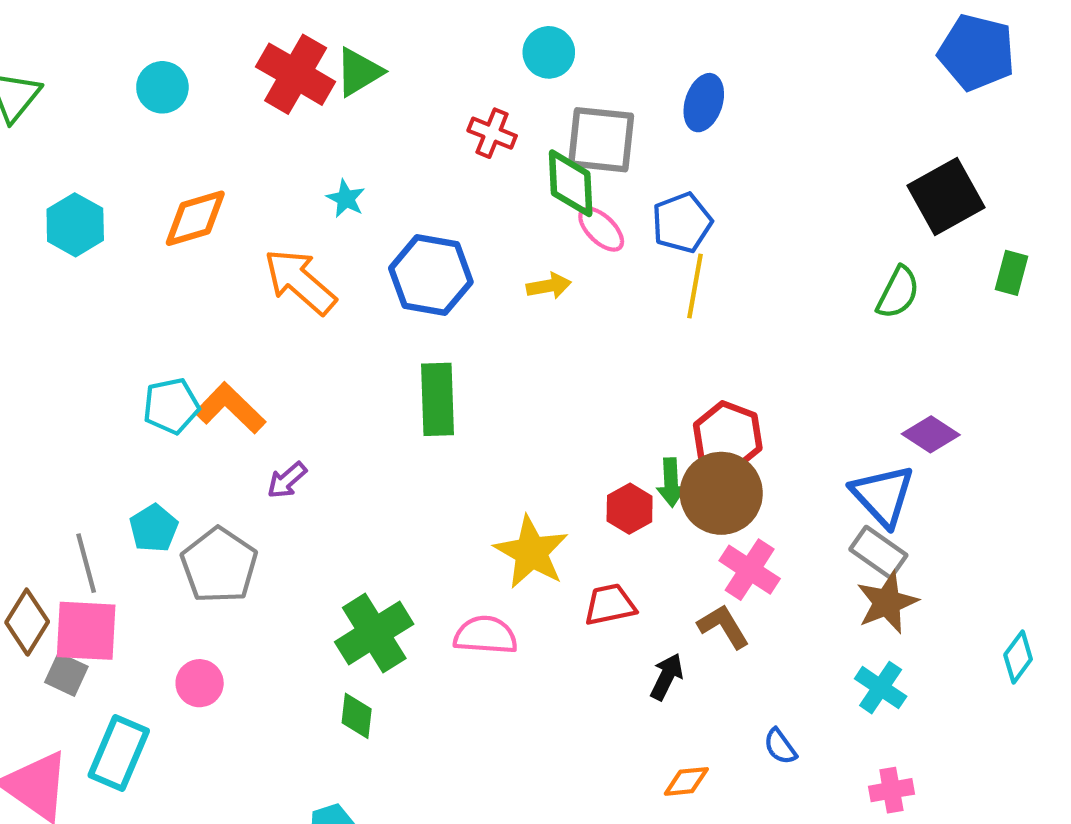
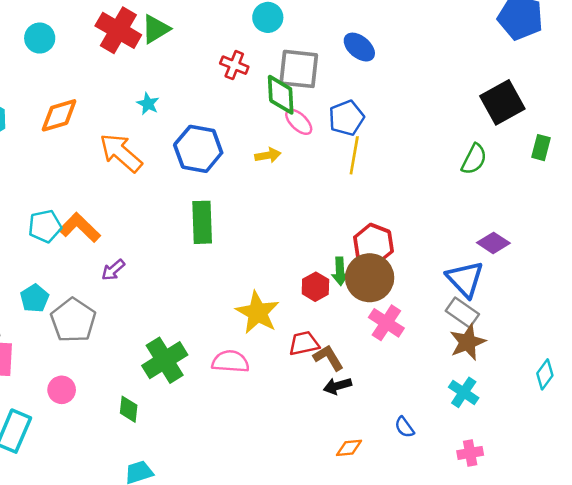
blue ellipse: (704, 103) -> (359, 47), turned -68
brown L-shape: (723, 626) -> (328, 358), moved
black arrow: (667, 677) -> (337, 386), turned -132
green diamond: (357, 716) -> (129, 409), moved

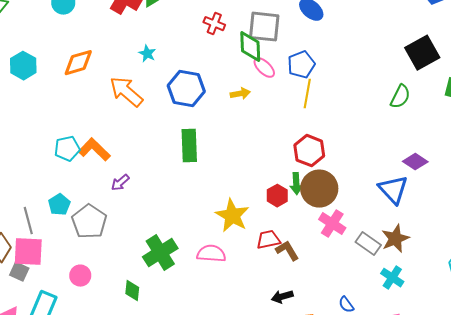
red hexagon: (373, 244) -> (309, 151), moved
gray rectangle: (462, 313) -> (368, 244), moved
black arrow: (337, 386) -> (282, 297), moved

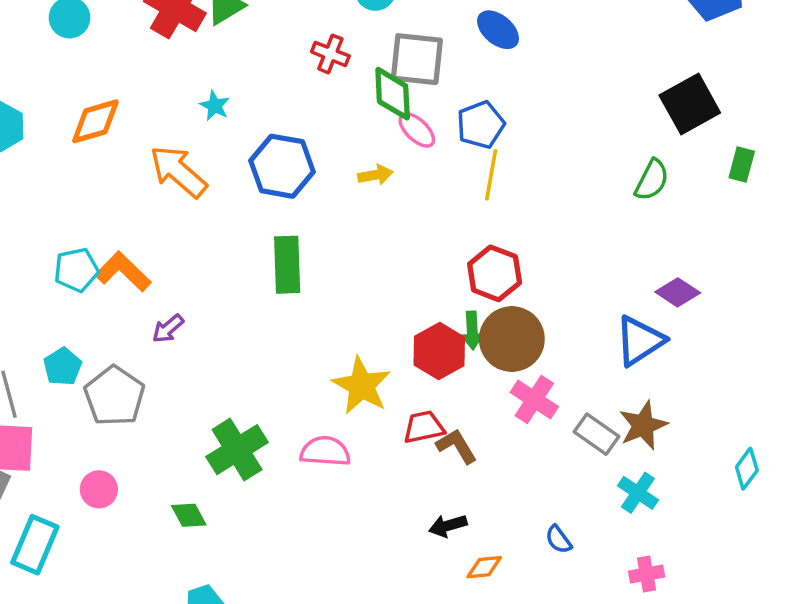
blue triangle: (393, 190) -> (640, 341), turned 40
red hexagon: (277, 196) -> (439, 351), size x1.4
green diamond: (132, 291) -> (189, 515), turned -35

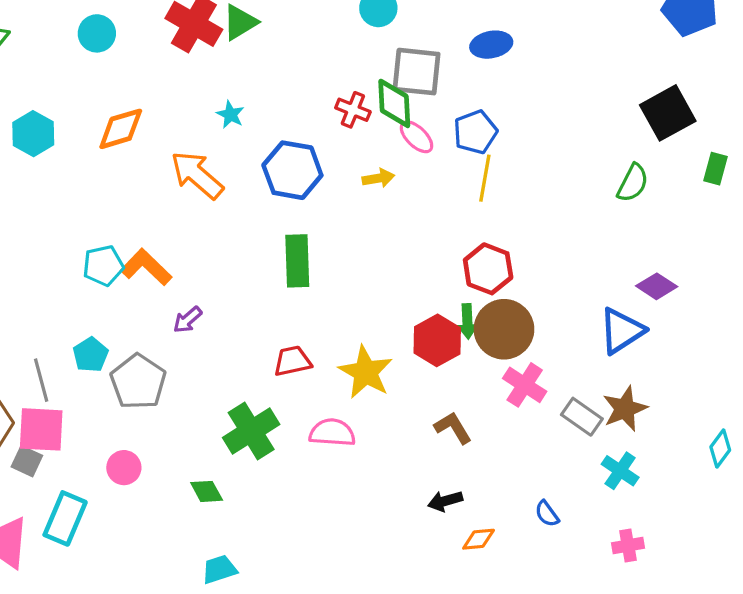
blue ellipse: (498, 30) -> (491, 45), turned -51
red cross: (330, 54) -> (353, 110), moved
red trapezoid: (424, 427) -> (292, 361), moved

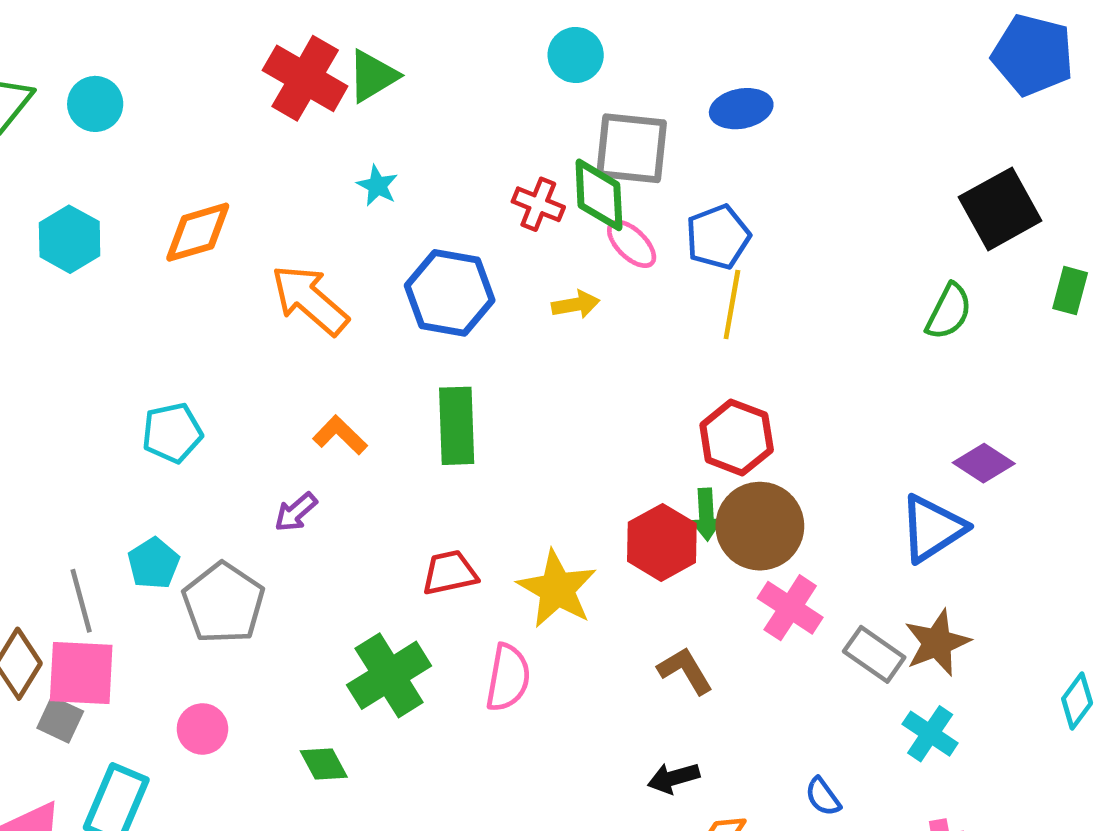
cyan circle: (97, 33) -> (95, 104), moved
cyan star: (230, 115) -> (377, 186), moved
orange L-shape: (146, 267) -> (340, 435), moved, size x0.7
pink semicircle: (332, 433) -> (508, 678), turned 96

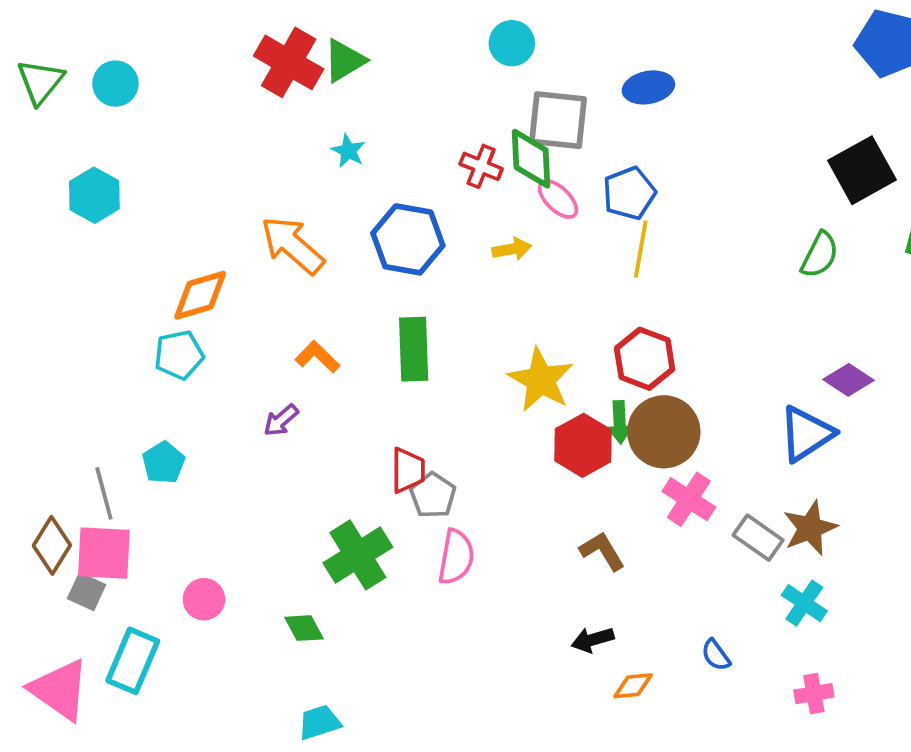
orange diamond: (198, 232) -> (200, 295), moved
red trapezoid: (450, 573) -> (408, 470), turned 102
yellow star: (557, 589) -> (541, 380), moved
gray pentagon: (223, 603) -> (433, 495), moved, size x0.7

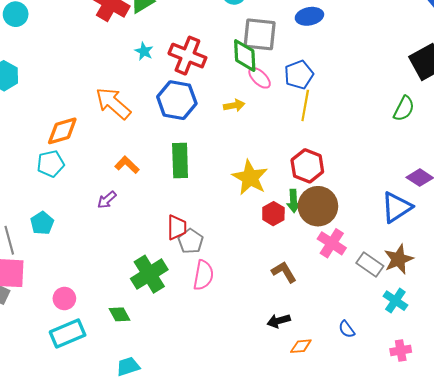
red cross: (481, 166) -> (187, 56), moved, size x1.6
red hexagon: (583, 445) -> (273, 214), size x0.7
cyan rectangle: (133, 661) -> (68, 334), moved, turned 44

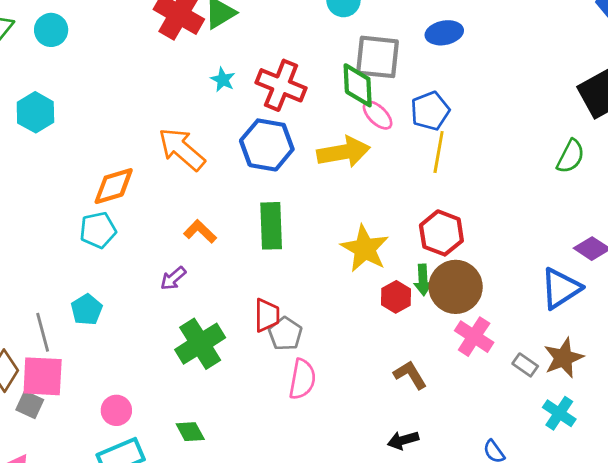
yellow arrow: (234, 105) -> (343, 152), size x1.8
gray rectangle: (370, 265) -> (525, 365), size x0.7
green cross: (149, 274) -> (200, 344), moved

